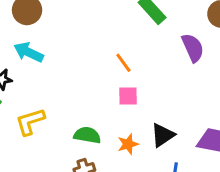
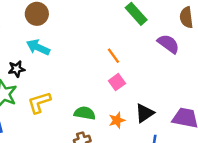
purple semicircle: (193, 48) -> (168, 44), turned -30
pink square: (128, 96) -> (117, 82), turned -35

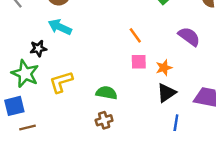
purple semicircle: (168, 44) -> (189, 37), moved
pink square: (117, 82) -> (139, 62), turned 35
orange star: (117, 120) -> (164, 68), moved

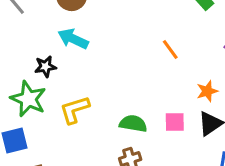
pink square: (139, 62) -> (175, 122), moved

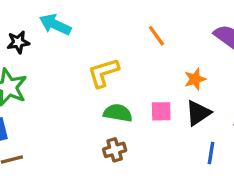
black star: (45, 67) -> (18, 42), moved
yellow L-shape: (75, 110) -> (103, 73), moved

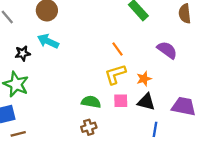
yellow L-shape: (103, 73) -> (115, 74), moved
black triangle: (198, 113) -> (146, 102), turned 48

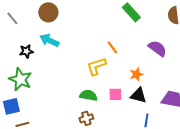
yellow L-shape: (115, 74) -> (96, 66), moved

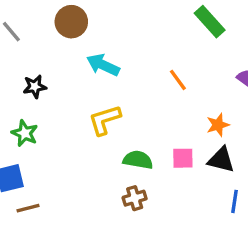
cyan arrow: (49, 40) -> (103, 65), moved
yellow L-shape: (96, 66) -> (105, 120), moved
green star: (20, 79) -> (25, 133), size x0.7

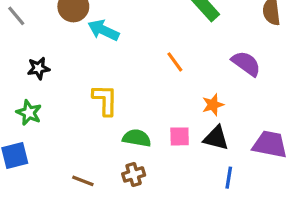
cyan arrow: (103, 65) -> (103, 30), moved
yellow L-shape: (105, 120) -> (105, 100), turned 108
brown line: (28, 208) -> (83, 181), moved, turned 35

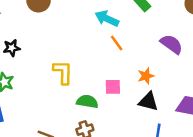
cyan arrow: (103, 30) -> (107, 19), moved
pink square: (180, 136) -> (113, 87), moved

